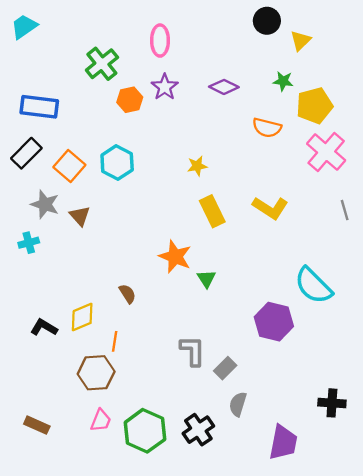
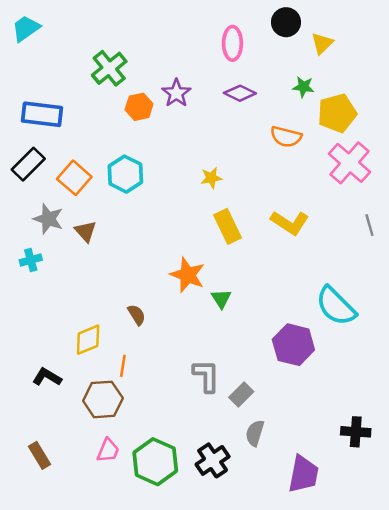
pink ellipse: (160, 41) -> (232, 43), moved
black L-shape: (44, 327) -> (47, 377), moved
brown rectangle: (37, 425) -> (39, 455), turned 35

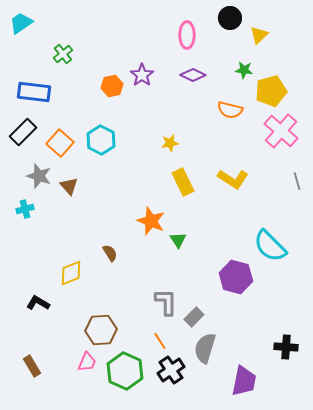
green cross: (109, 68) -> (63, 54), moved, size x0.7
orange line: (123, 366) -> (160, 341), moved, turned -42
brown hexagon: (103, 399) -> (101, 330), moved
gray semicircle: (255, 433) -> (205, 348), size x1.4

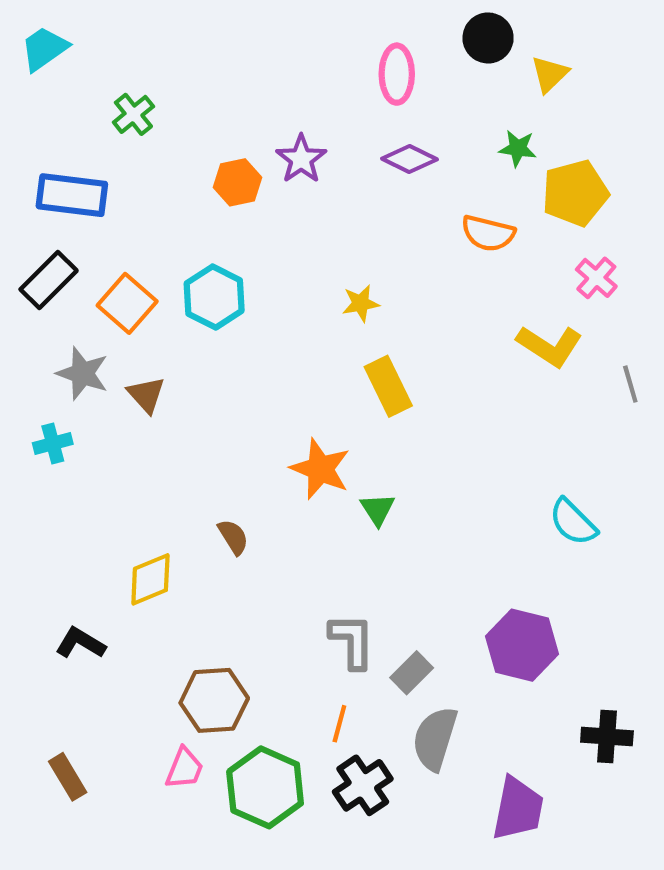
pink cross: (281, 131) -> (596, 278), size x0.6
yellow L-shape: (233, 179) -> (550, 346), moved
cyan semicircle: (270, 246) -> (573, 522), size x0.7
purple hexagon: (236, 277) -> (522, 645), moved
orange line: (160, 341) -> (339, 724), turned 48

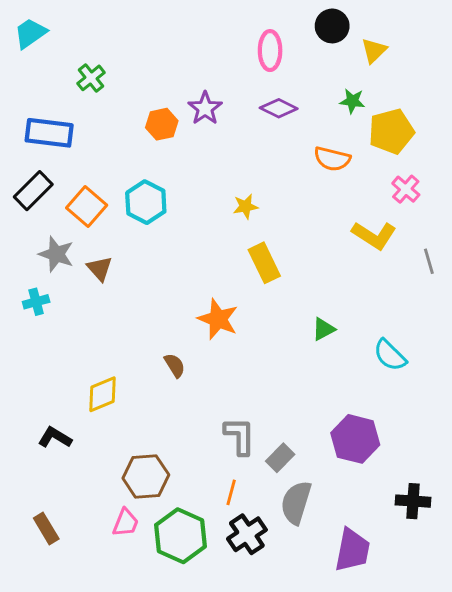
green triangle: (378, 509) -> (323, 329), moved, turned 35
brown semicircle: (233, 537) -> (175, 365), moved

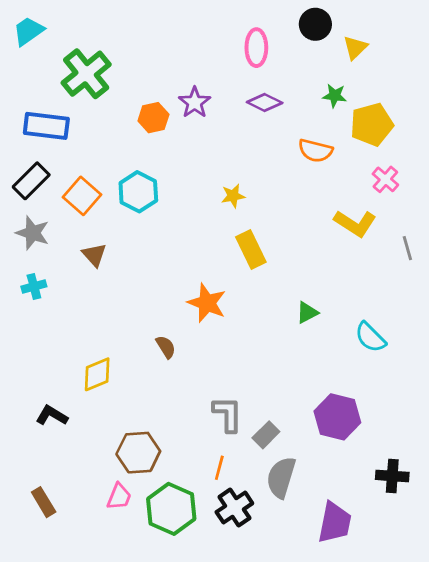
green cross: (91, 78) -> (86, 74), size x1.8
gray star: (56, 254) -> (33, 233), moved

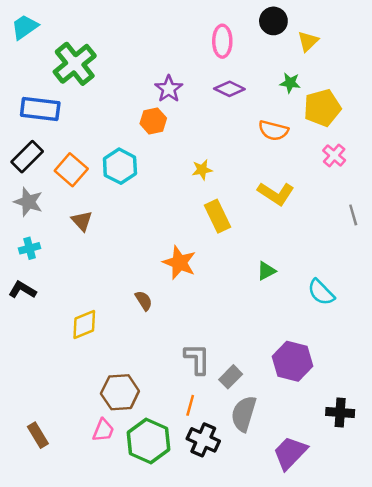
orange hexagon: (153, 118) -> (153, 121), moved
yellow L-shape: (355, 223) -> (276, 194), moved
black L-shape: (52, 416) -> (22, 290), moved
black cross: (234, 508) -> (203, 440), turned -32
purple trapezoid: (335, 523) -> (290, 453), turned -147

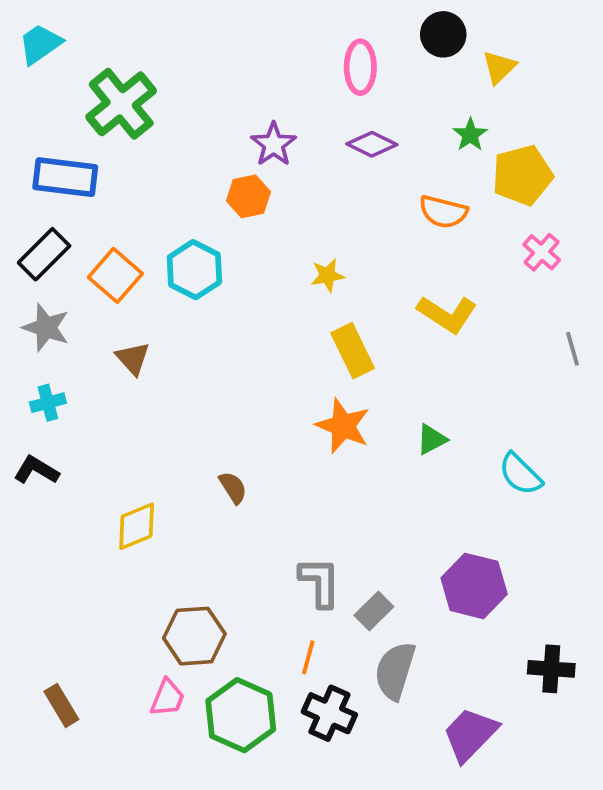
green star: (290, 83) -> (470, 135), turned 30
orange star: (179, 263) -> (343, 426), moved

